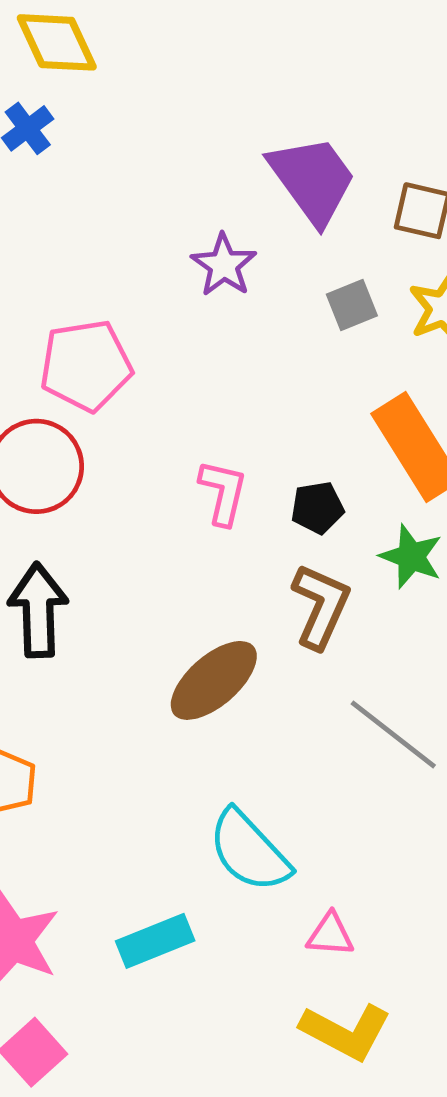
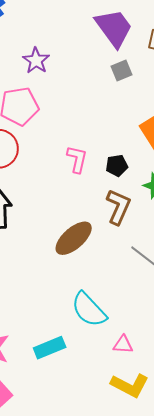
purple star: (224, 265) -> (36, 61), moved
gray square: (352, 305) -> (122, 71), moved

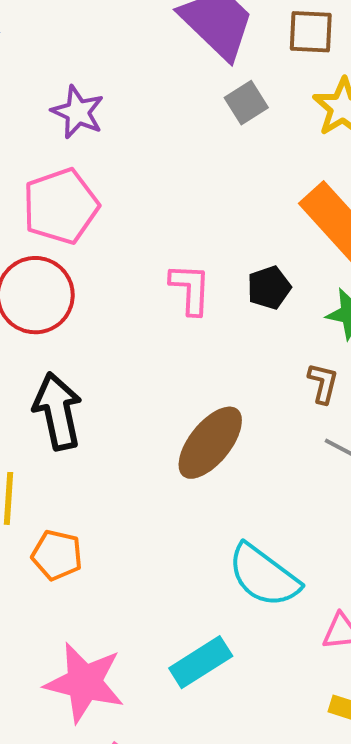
brown L-shape: (118, 207) -> (323, 383), moved, size x0.6

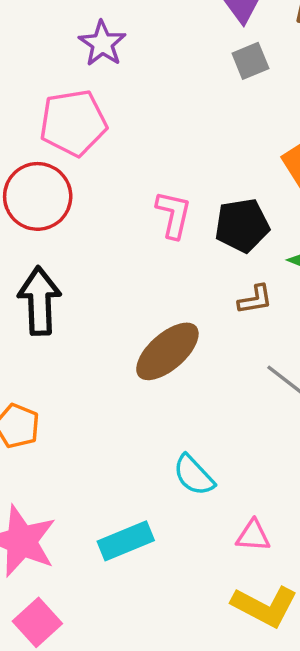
black pentagon: (269, 288) -> (242, 225), size x1.4
brown L-shape: (323, 383) -> (255, 299), moved, turned 57
cyan semicircle: (264, 576) -> (194, 475), size x0.7

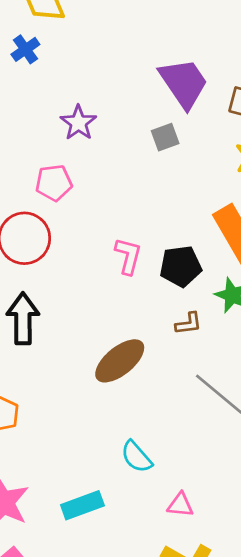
gray square: (250, 61) -> (165, 137), moved
pink pentagon: (73, 123) -> (54, 183), size x0.7

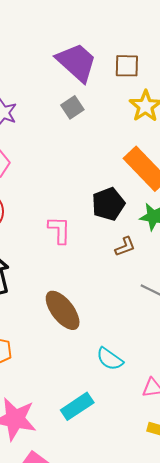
pink L-shape: (128, 256) -> (59, 230), moved
brown ellipse: (120, 361) -> (63, 310), moved, turned -75

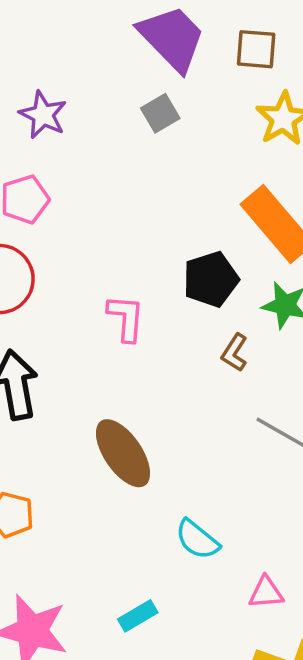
brown L-shape: (125, 247) -> (235, 353), turned 140
cyan rectangle: (77, 406) -> (138, 616), size x0.7

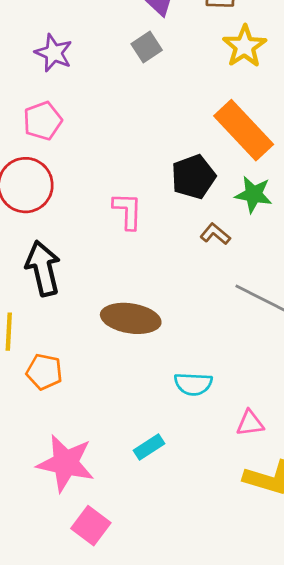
brown L-shape: (235, 353) -> (215, 234), turned 100
brown ellipse: (123, 453) -> (131, 318), turned -44
cyan semicircle: (197, 540) -> (193, 384), turned -33

